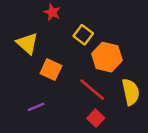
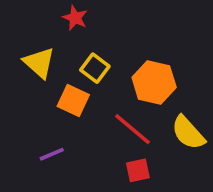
yellow square: (83, 35) -> (95, 68), moved
yellow semicircle: (131, 92) -> (188, 133), turned 150
red square: (96, 118) -> (138, 170), turned 35

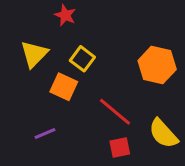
yellow triangle: (39, 63) -> (34, 54), turned 32
orange hexagon: (154, 82) -> (157, 65), moved
yellow semicircle: (188, 133) -> (163, 134), moved

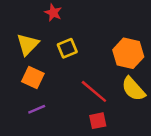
yellow square: (82, 59) -> (67, 48), turned 30
orange square: (64, 87) -> (33, 77), moved
yellow semicircle: (163, 134) -> (133, 89), moved

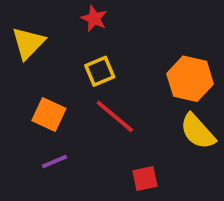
red star: (53, 13) -> (94, 19), moved
yellow triangle: (28, 44) -> (28, 43), moved
red line: (94, 91) -> (115, 116), moved

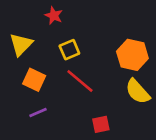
red star: (94, 19) -> (54, 16), moved
yellow triangle: (28, 43) -> (21, 44), moved

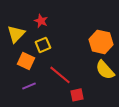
red star: (54, 16) -> (41, 21), moved
yellow square: (69, 50) -> (43, 45), moved
red line: (80, 81) -> (60, 75), moved

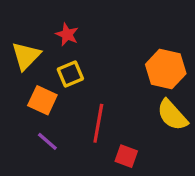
red line: (60, 75) -> (98, 123), turned 60
purple line: (29, 86) -> (47, 141), turned 64
red square: (77, 95) -> (126, 156), turned 32

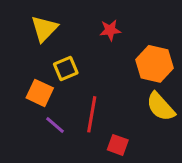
red star: (67, 35) -> (110, 30), moved, turned -30
yellow triangle: (26, 56) -> (44, 29), moved
purple line: (47, 141) -> (55, 125), moved

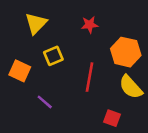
orange square: (40, 93) -> (20, 71), moved
red line: (92, 114) -> (90, 77), moved
red square: (118, 145) -> (112, 118), moved

